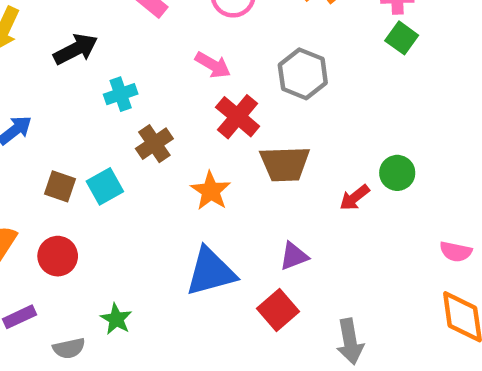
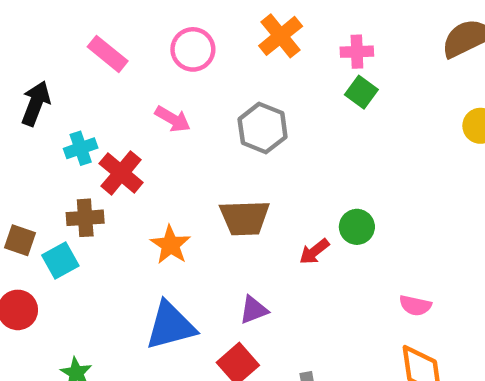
black arrow: (76, 49) -> (36, 103), turned -42
red cross: (238, 117) -> (121, 173), moved
brown cross: (154, 144) -> (85, 218), moved, turned 30
cyan square: (105, 186) -> (60, 261), moved

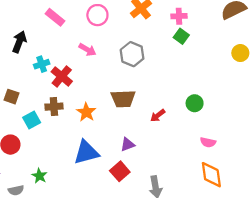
brown cross: (85, 218) -> (54, 107), moved
green circle: (357, 227) -> (195, 103), moved
brown square: (20, 240) -> (12, 97), moved

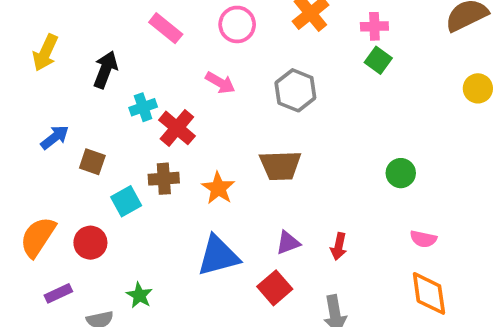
red arrow: (158, 116) -> (339, 246), moved, turned -40

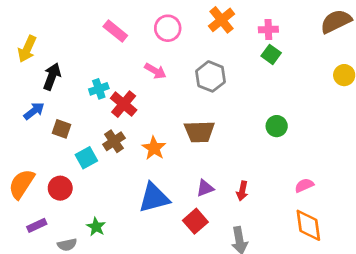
black arrow: (105, 70) -> (52, 76), moved
green circle: (401, 173) -> (277, 126), moved
brown cross: (164, 179) -> (114, 141), turned -30
pink semicircle: (423, 239) -> (304, 185), turned 144

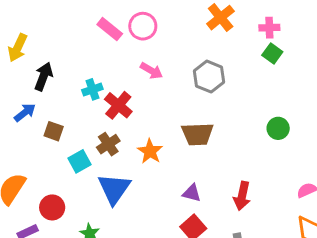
pink circle: (168, 28) -> (143, 26), moved
red circle: (60, 188) -> (52, 207), moved
purple triangle: (205, 188) -> (192, 193), moved, turned 36
red arrow: (242, 191) -> (242, 196), size x1.4
blue triangle: (154, 198) -> (114, 189), moved, turned -40

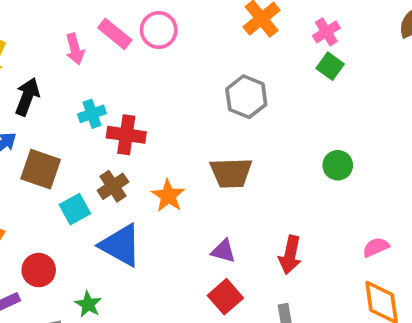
pink cross: (269, 28) -> (326, 32), turned -30
pink arrow: (151, 71) -> (75, 49), moved, turned 45
red cross: (118, 105) -> (126, 135), turned -32
brown square: (54, 131) -> (41, 169), size x1.5
blue triangle: (114, 189) -> (121, 245), turned -36

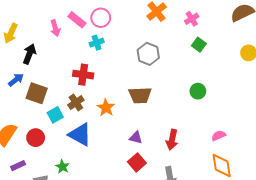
green square: (330, 66) -> (199, 45), moved
cyan cross: (92, 114) -> (97, 43), moved
red circle: (39, 270) -> (36, 138), moved

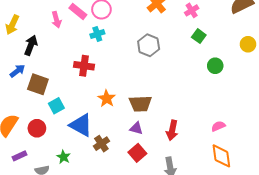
green circle: (198, 91) -> (215, 66), moved
brown trapezoid: (140, 95) -> (140, 104), moved
brown cross: (76, 103) -> (101, 144), moved

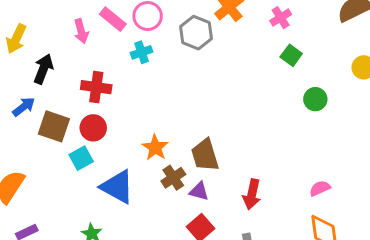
gray hexagon: (149, 45) -> (196, 33), moved
red cross: (84, 66) -> (96, 87), moved
brown trapezoid: (140, 104) -> (205, 155), turned 75
red circle: (37, 128) -> (93, 128), moved
brown cross: (101, 144) -> (173, 178), moved

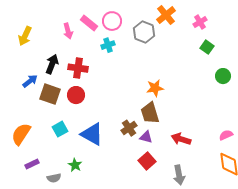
black arrow: (43, 69) -> (52, 64), moved
orange star: (155, 148) -> (155, 88), moved, turned 30
cyan square: (81, 158) -> (60, 129), moved
red arrow: (252, 194) -> (181, 139), turned 96

